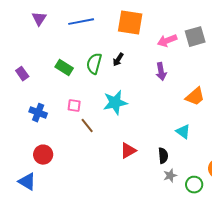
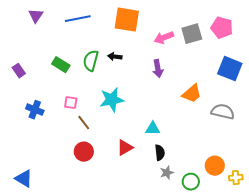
black arrow: (118, 60) -> (115, 57), turned 64
cyan triangle: (183, 132) -> (153, 129), moved, turned -35
red circle: (43, 155) -> (84, 152), moved

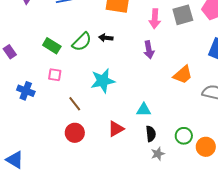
pink arrow: (164, 38) -> (155, 19), turned -66
green semicircle: (91, 61) -> (82, 42), turned -150
pink square: (71, 103) -> (55, 75), moved
green circle: (191, 182) -> (184, 136), moved

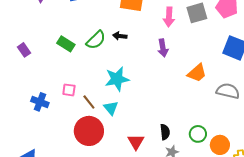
pink square: (55, 75) -> (69, 90), moved
blue cross: (26, 91) -> (40, 102), moved
cyan triangle: (144, 110) -> (111, 108), moved, turned 49
red triangle: (116, 129) -> (136, 142), moved, turned -30
red circle: (75, 133) -> (89, 131), size x1.5

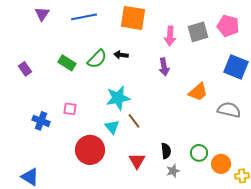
brown line: (89, 102) -> (134, 121), moved

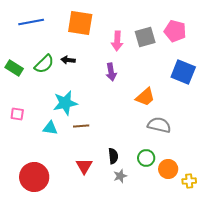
gray semicircle: (229, 110) -> (159, 125), moved
brown line: (134, 121) -> (81, 126), turned -56
cyan triangle: (112, 127) -> (50, 128), moved, turned -42
red circle: (90, 150) -> (34, 177), moved

